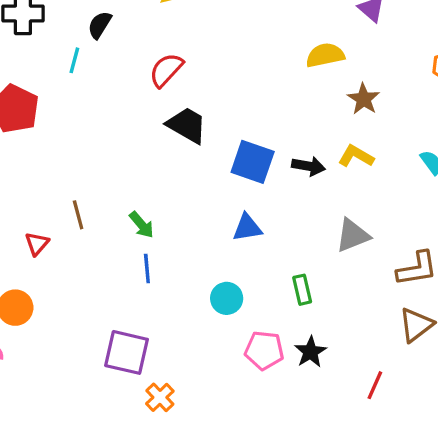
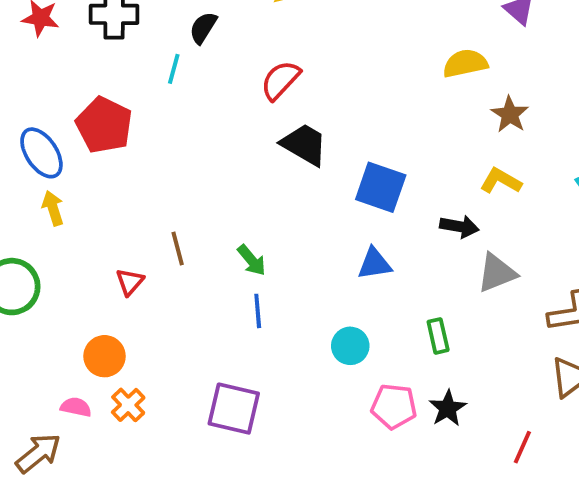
black arrow: (308, 166) -> (459, 227), moved
orange cross: (160, 397) -> (128, 405), moved

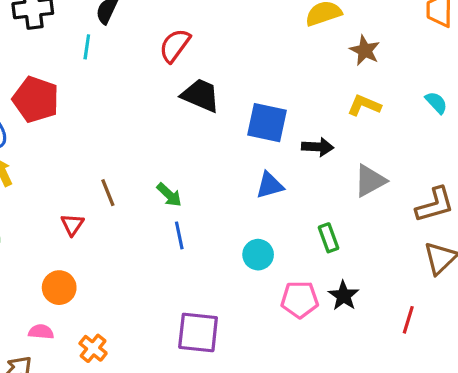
black arrow: (459, 227) -> (318, 147), moved
orange cross: (128, 405) -> (93, 348), moved
purple square: (234, 409) -> (198, 333), moved

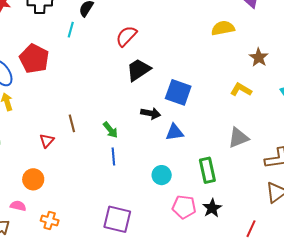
brown star: (365, 50) -> (259, 57), moved
black trapezoid: (201, 95) -> (139, 70), turned -64
black arrow: (318, 147) -> (151, 113), moved
green rectangle: (328, 238) -> (207, 170), size x1.4
orange cross: (93, 348) -> (50, 221), turned -30

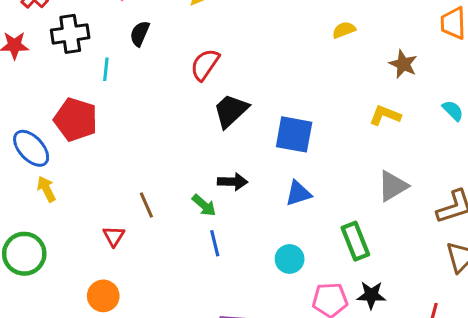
yellow semicircle: (223, 28) -> (344, 30), size x0.7
cyan line: (71, 30) -> (106, 69), moved
black arrow: (151, 113) -> (233, 182), moved
black star: (212, 208) -> (371, 295), turned -30

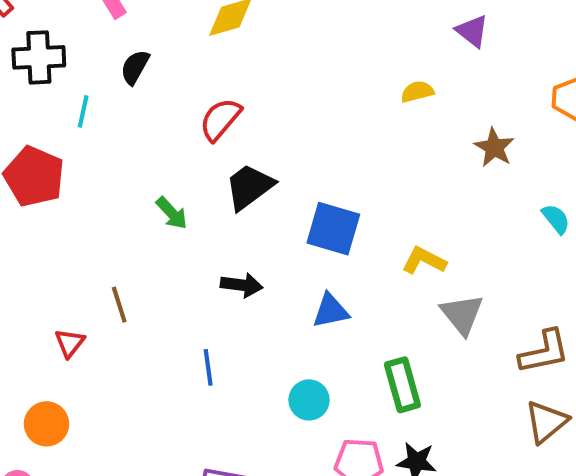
yellow L-shape: (385, 115) -> (424, 261), moved
gray triangle: (393, 186) -> (462, 314), turned -44
green arrow: (204, 205) -> (172, 213), moved

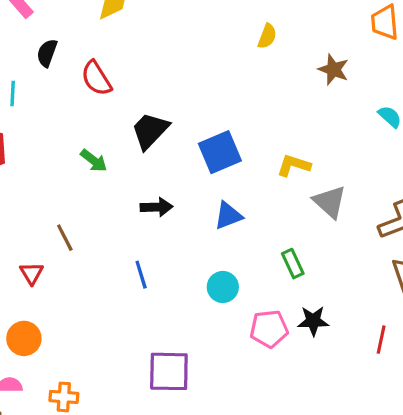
yellow semicircle: (417, 92) -> (267, 36), turned 135
red semicircle: (220, 119) -> (96, 78), moved, turned -63
blue square: (333, 229) -> (220, 152), turned -30
green rectangle: (402, 385) -> (293, 264), size x0.7

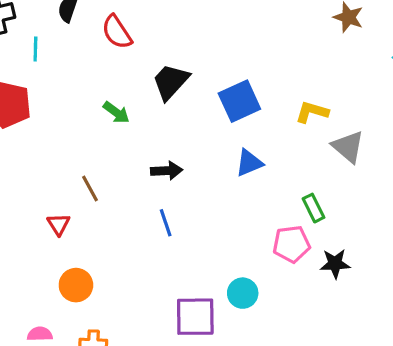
black arrow: (156, 207) -> (167, 171), moved
cyan circle: (223, 287) -> (243, 293), moved
pink pentagon: (269, 329) -> (291, 244), moved
orange circle: (24, 338) -> (76, 285), moved

